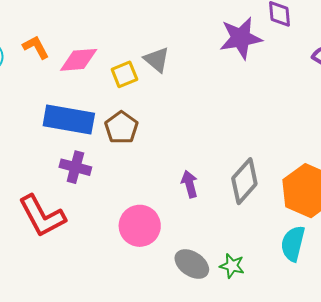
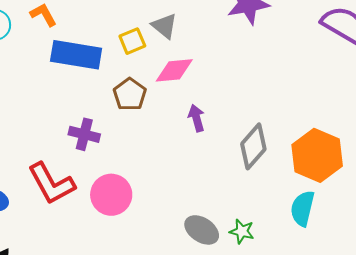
pink diamond: (79, 60) -> (174, 70), moved
blue rectangle: (69, 119) -> (76, 55), moved
purple arrow: (190, 184) -> (196, 118), moved
pink circle: (140, 226) -> (111, 195), moved

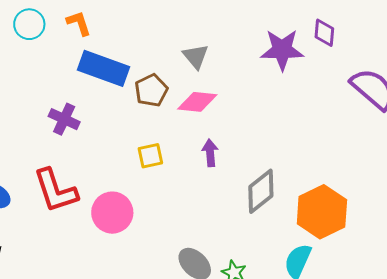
yellow square: (132, 41) -> (150, 156), moved
brown pentagon: (130, 94) -> (151, 90), moved
purple cross: (84, 134) -> (64, 119), moved

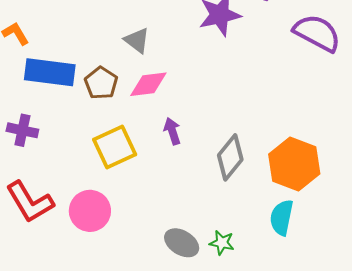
yellow square: (150, 156) -> (115, 147), size x1.6

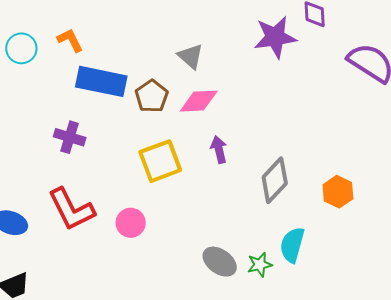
orange hexagon: (294, 164) -> (338, 192), size x0.6
pink circle: (90, 211) -> (131, 223), size x0.7
cyan semicircle: (282, 218) -> (292, 245), moved
green star: (222, 243) -> (260, 265), turned -30

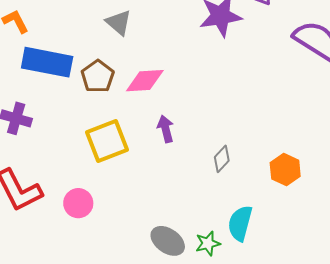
gray triangle: (191, 56) -> (119, 23), moved
gray diamond: (275, 180) -> (222, 159), size x0.6

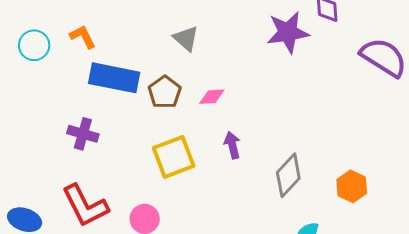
pink diamond: (145, 81) -> (212, 97), size x0.7
gray diamond: (222, 159) -> (288, 175), size x1.6

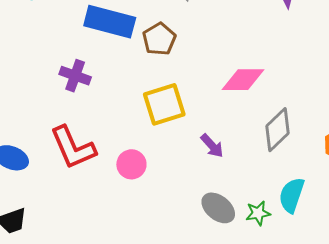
pink diamond: (212, 97) -> (243, 80), moved, size x1.6
purple arrow: (232, 145) -> (212, 146), moved, turned 148

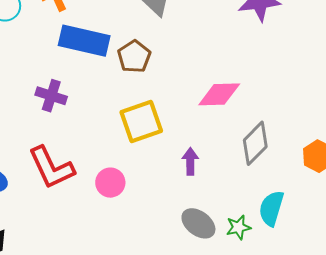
purple arrow: (212, 146) -> (190, 161), turned -136

